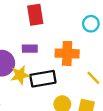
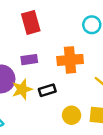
black rectangle: (43, 79) -> (47, 90), size x0.6

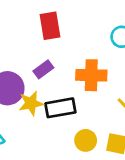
purple rectangle: (29, 60) -> (43, 69), turned -35
black rectangle: (47, 90) -> (60, 108), size x1.5

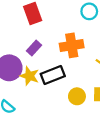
yellow star: (31, 103) -> (29, 76), turned -30

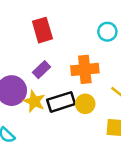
yellow circle: (77, 96) -> (85, 104), moved

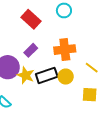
red rectangle: (42, 30) -> (31, 19), turned -30
cyan circle: (107, 32) -> (64, 10), moved

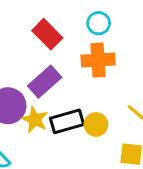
purple rectangle: (31, 50) -> (45, 82), size x1.5
orange cross: (65, 50) -> (98, 60), moved

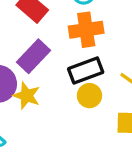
black rectangle: (67, 121) -> (86, 71), moved

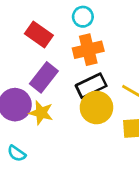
yellow circle: (89, 96) -> (96, 107), size x1.5

